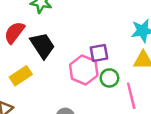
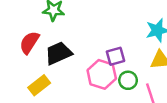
black trapezoid: (42, 46) -> (58, 53), turned -76

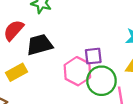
green circle: (128, 80) -> (101, 81), size x1.6

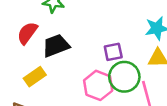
pink hexagon: (77, 71) -> (98, 85), moved

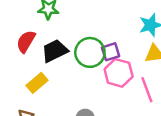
green circle: (124, 77) -> (90, 52), moved
pink hexagon: (98, 85) -> (119, 73), moved

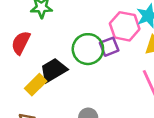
black trapezoid: (55, 51) -> (53, 70), moved
pink hexagon: (119, 73) -> (125, 26), moved

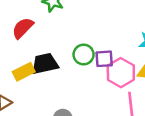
pink hexagon: (125, 26) -> (121, 73), moved
green circle: (88, 49) -> (84, 55), size x0.7

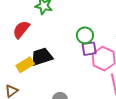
green circle: (84, 55) -> (85, 35), moved

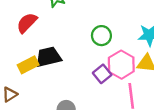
purple square: (89, 49) -> (102, 74), moved, turned -35

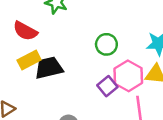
red semicircle: (27, 23) -> (25, 31), turned -105
yellow rectangle: (28, 65) -> (29, 60), moved

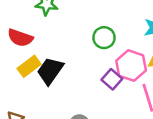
black trapezoid: (49, 68) -> (50, 71), turned -32

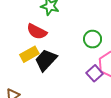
red semicircle: (20, 38) -> (37, 32), moved

